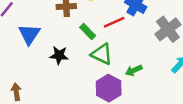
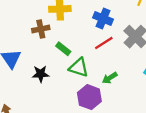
red line: (114, 22) -> (104, 43), moved

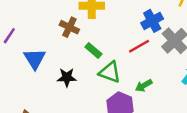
blue cross: (103, 18) -> (152, 21), moved, turned 36
brown cross: (41, 29) -> (69, 27), turned 35

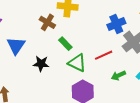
red line: (139, 46) -> (104, 55), moved
green arrow: (144, 86) -> (118, 75), moved

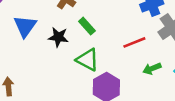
green triangle: (77, 63) -> (88, 60), moved
black star: (41, 64) -> (58, 37), moved

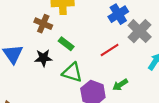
green arrow: (152, 69) -> (120, 85), moved

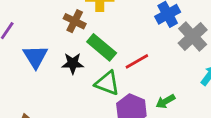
green rectangle: (66, 44) -> (102, 47), size x1.5
red line: (110, 50) -> (137, 61), moved

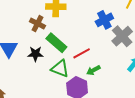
green arrow: (165, 101) -> (93, 70), moved

